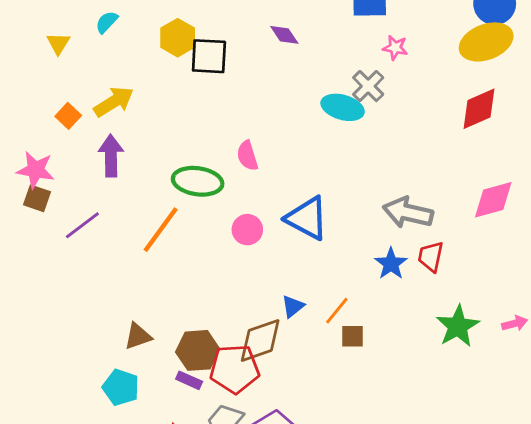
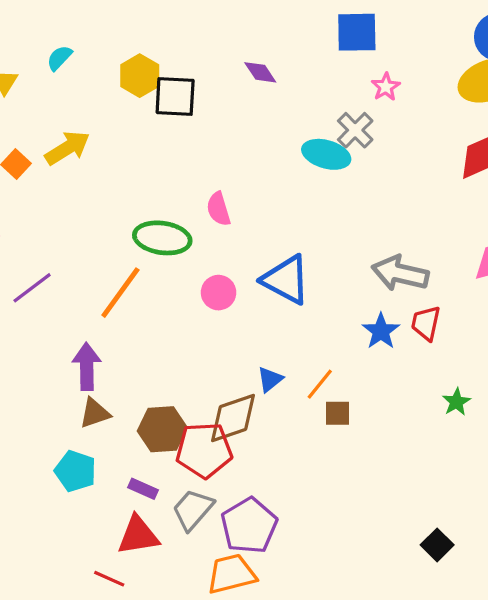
pink star: (395, 48) -> (386, 87), turned 30
purple arrow: (111, 156) -> (87, 367), moved
green star: (458, 326) -> (456, 402), size x0.6
purple rectangle: (189, 380) -> (143, 489), moved

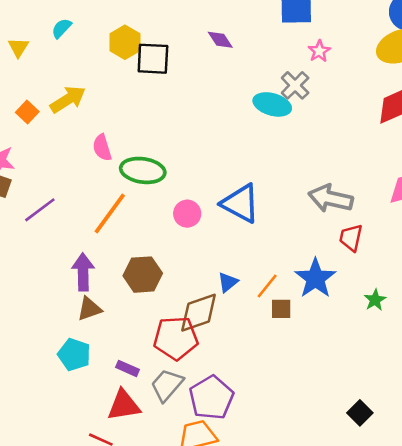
pink semicircle: (219, 209) -> (102, 148), moved
blue star: (381, 331) -> (315, 278), moved, size x1.4
brown hexagon: (162, 429) -> (143, 275), moved

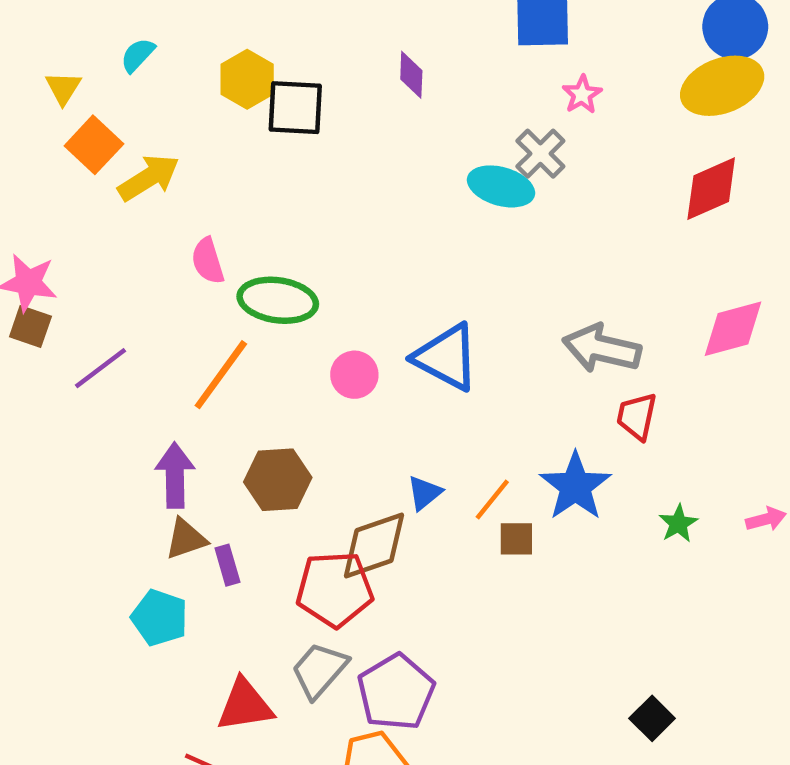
purple diamond: (220, 40) -> (411, 75), turned 36
orange square: (27, 112) -> (94, 145), moved, size x1.4
purple rectangle: (128, 368) -> (227, 565), moved, turned 50

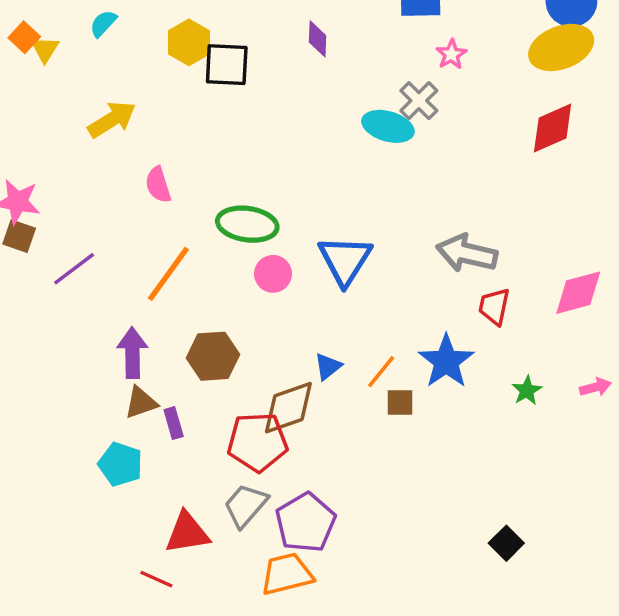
orange square: (94, 145) -> (24, 37), moved, size x0.7
green ellipse: (278, 300) -> (247, 224), moved
pink diamond: (733, 329) -> (578, 293), moved
blue triangle: (446, 357) -> (345, 260), turned 34

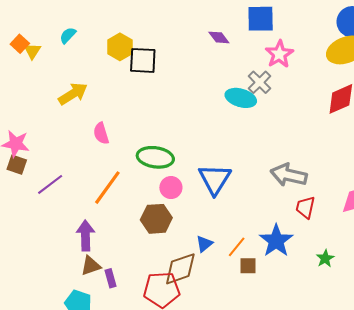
purple diamond: (318, 39) -> (219, 37), moved, turned -40
pink star: (451, 54) -> (279, 54), size x1.5
brown hexagon: (213, 356) -> (156, 219), moved

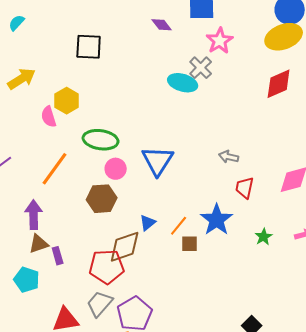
yellow hexagon: (120, 47) -> (67, 101), moved
gray arrow: (289, 175) -> (229, 157), size x0.6

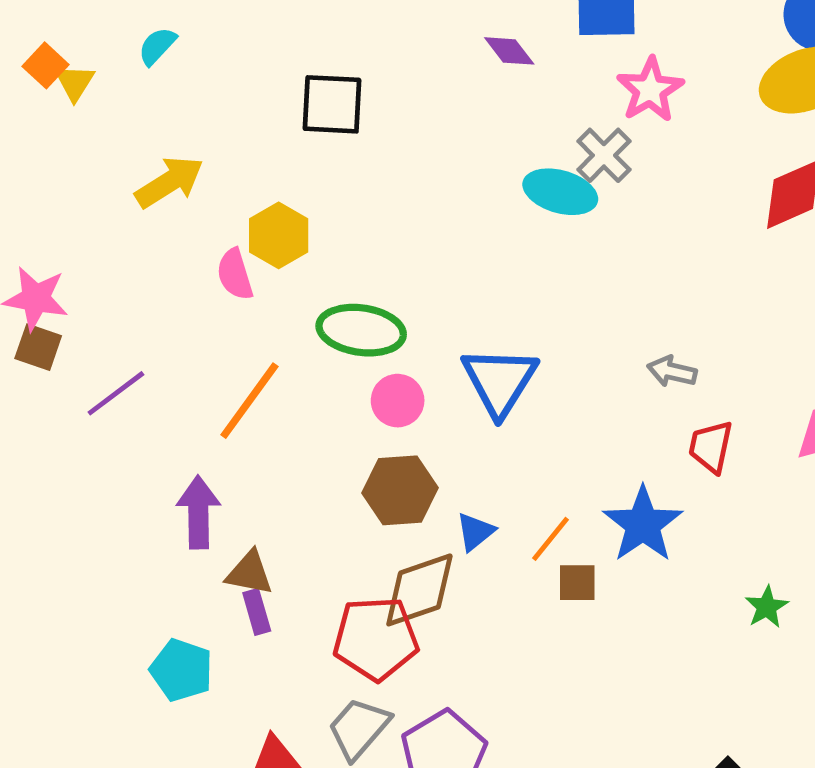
brown hexagon: (102, 199) -> (400, 490), moved
green star: (264, 237) -> (767, 607), moved
brown triangle: (39, 244) -> (249, 573), moved, turned 30

